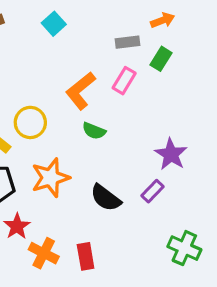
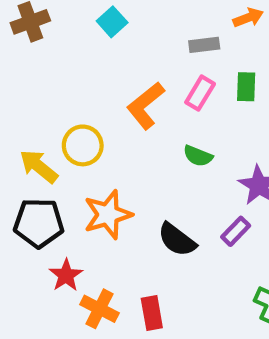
green rectangle: (161, 59) -> (246, 87), moved, turned -30
green semicircle: (94, 131) -> (198, 156), moved

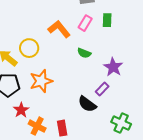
orange L-shape: (146, 106) -> (59, 29), turned 90
black semicircle: (177, 240) -> (87, 104), moved

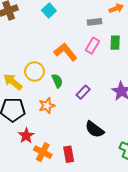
green semicircle: (84, 53) -> (57, 81), moved, turned -136
orange star: (41, 81) -> (47, 106), size x0.7
purple rectangle: (102, 89) -> (83, 92), moved

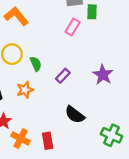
green rectangle: (115, 43) -> (92, 12), moved
orange L-shape: (66, 52) -> (16, 16), moved

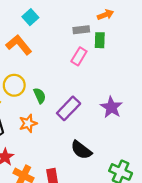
purple rectangle: (63, 76) -> (69, 108), size x1.5

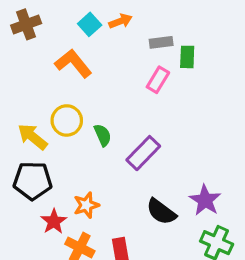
orange arrow: (106, 15) -> (120, 21), moved
purple star: (111, 107) -> (205, 200), moved
orange star: (28, 123) -> (86, 205), moved

